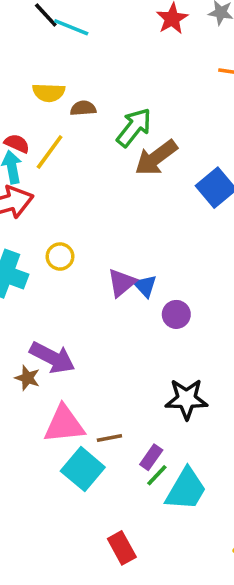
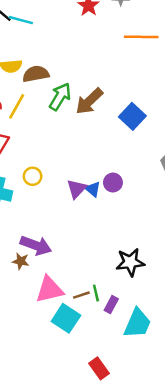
brown semicircle: (83, 108) -> (36, 74), size x1.5
green arrow: (134, 127) -> (60, 97), moved
purple circle: (176, 314) -> (113, 183), moved
green line: (157, 475) -> (96, 293), moved, turned -49

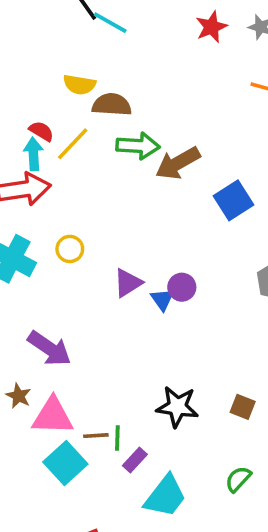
green arrow: (60, 97) -> (138, 146), turned 48
blue triangle: (93, 189) -> (162, 299), moved
brown star: (21, 261) -> (19, 396), moved

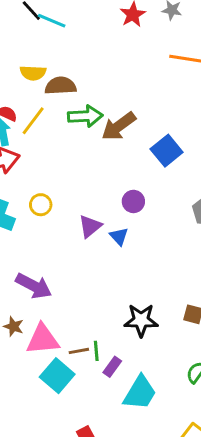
purple circle: (182, 287) -> (133, 201), moved

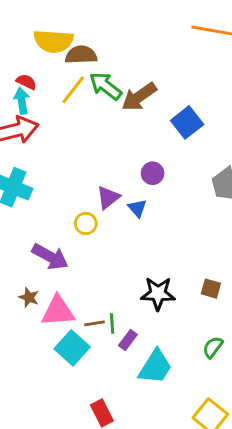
yellow semicircle: (33, 73) -> (53, 41), size x1.5
green arrow: (85, 116) -> (106, 86), turned -140
yellow line: (33, 121) -> (73, 90), moved
yellow circle: (41, 205) -> (86, 223), moved

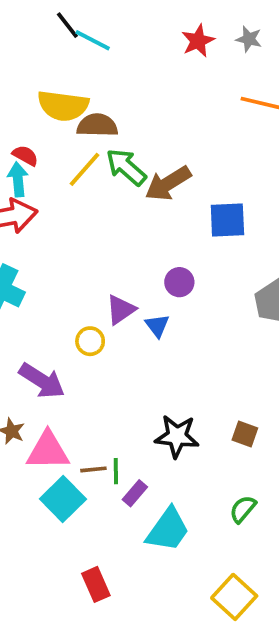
blue square: (187, 122) -> (227, 220), turned 32

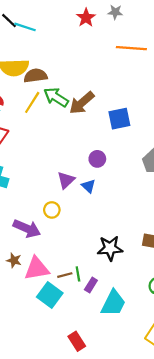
yellow circle: (90, 341) -> (52, 210), moved

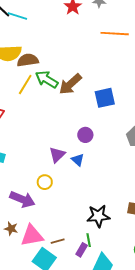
green line: (78, 274) -> (89, 240), moved

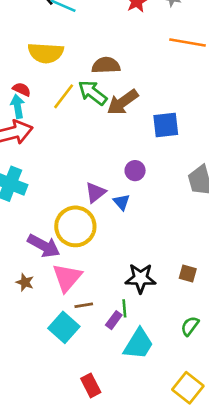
brown semicircle: (28, 60) -> (106, 65), moved
yellow circle: (45, 182) -> (75, 226), size x2.0
pink triangle: (32, 236) -> (67, 278), moved, turned -45

